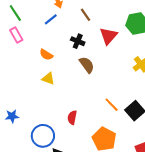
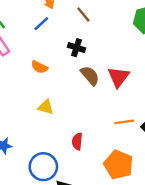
red triangle: (108, 36) -> (119, 77), moved
yellow triangle: (48, 79) -> (46, 107), moved
orange line: (112, 105) -> (124, 122), turned -49

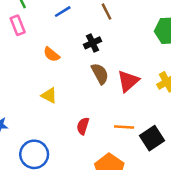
black cross: (76, 48) -> (92, 43), turned 35
red semicircle: (77, 141) -> (83, 126), moved

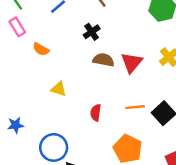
orange semicircle: (51, 54) -> (41, 49), moved
brown semicircle: (100, 74) -> (104, 60), turned -40

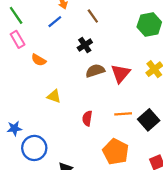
brown semicircle: (104, 60) -> (95, 71), turned -30
blue circle: (54, 147) -> (34, 148), moved

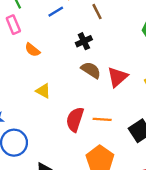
brown semicircle: (95, 71) -> (91, 70), turned 42
orange line: (123, 114) -> (102, 119), moved
red semicircle: (87, 118) -> (75, 119), size x1.5

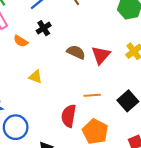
black cross: (84, 41) -> (44, 28), moved
red semicircle: (75, 119) -> (69, 116), moved

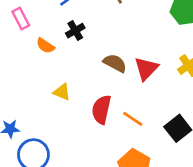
orange line: (92, 95) -> (133, 119), turned 35
red semicircle: (69, 116) -> (101, 109), moved

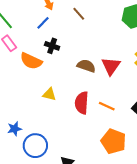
black cross: (75, 31) -> (52, 46), turned -32
orange semicircle: (45, 46) -> (31, 61), size x1.5

